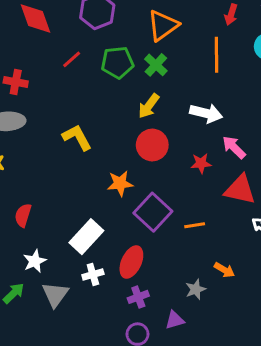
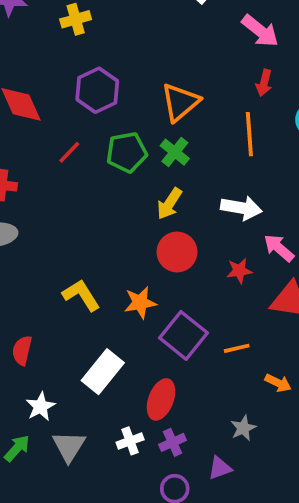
yellow L-shape: (77, 137) -> (81, 295), moved
orange arrow: (224, 270) -> (278, 383), moved
white cross: (93, 274) -> (130, 441), moved

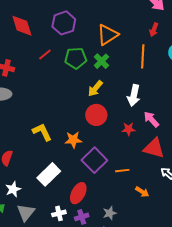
white arrow: (241, 208) -> (134, 95), turned 85
gray star: (243, 428) -> (110, 213), moved

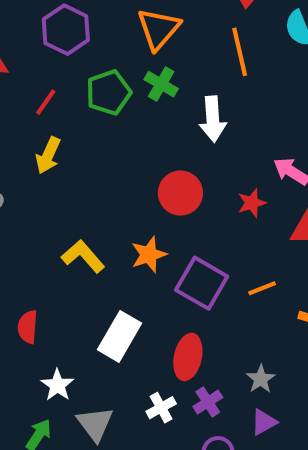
yellow arrow: (95, 89) -> (48, 155), moved
white arrow: (134, 95) -> (213, 119), moved

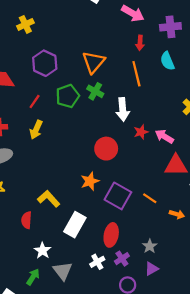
red star: (252, 203) -> (141, 132), moved
yellow L-shape: (83, 256) -> (49, 199), moved
orange line: (262, 288) -> (150, 198), turned 56

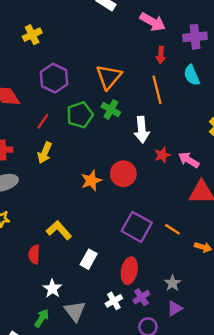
orange star: (90, 181) -> (91, 181), moved
white rectangle: (75, 225) -> (89, 259), size x0.7

